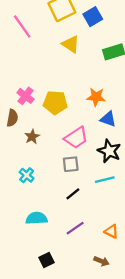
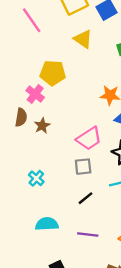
yellow pentagon: (55, 103) -> (53, 73), moved
brown star: (32, 137) -> (42, 126), moved
purple line: (75, 228) -> (88, 234), turned 42

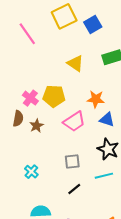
yellow triangle: (83, 39) -> (75, 63), moved
yellow pentagon: (53, 73) -> (54, 96), moved
pink trapezoid: (89, 138) -> (74, 122), moved

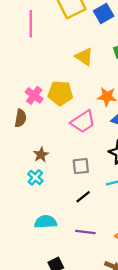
pink line: (27, 34) -> (31, 24), turned 35
brown star: (36, 126) -> (41, 155), moved

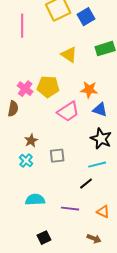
gray square: (81, 166) -> (57, 156), moved
black line: (83, 197) -> (86, 184), moved

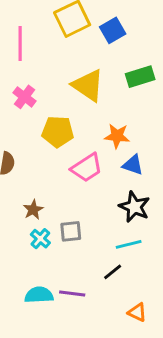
yellow triangle: (69, 55) -> (88, 85), size x1.4
pink cross: (25, 89) -> (24, 97), moved
cyan cross: (26, 161) -> (40, 239), moved
purple line: (70, 209) -> (72, 294), moved

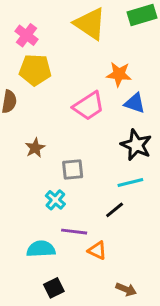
yellow pentagon: (58, 132) -> (35, 70), moved
cyan cross: (40, 239) -> (55, 200), moved
cyan semicircle: (39, 295) -> (41, 249), moved
orange triangle: (137, 312) -> (97, 250), moved

